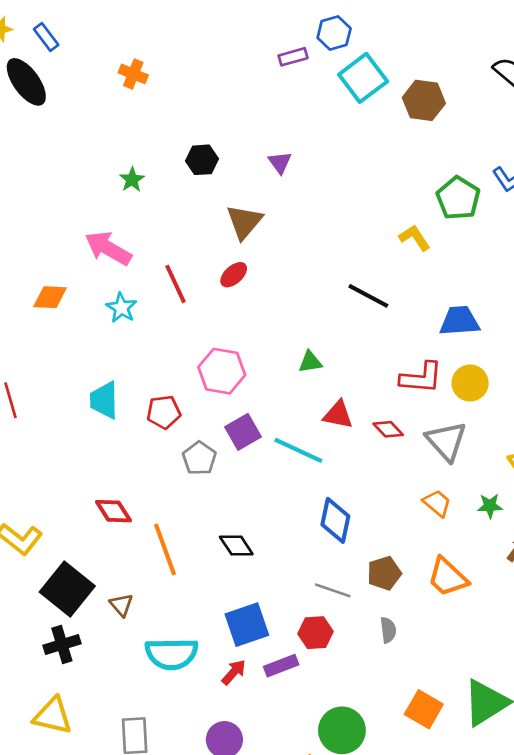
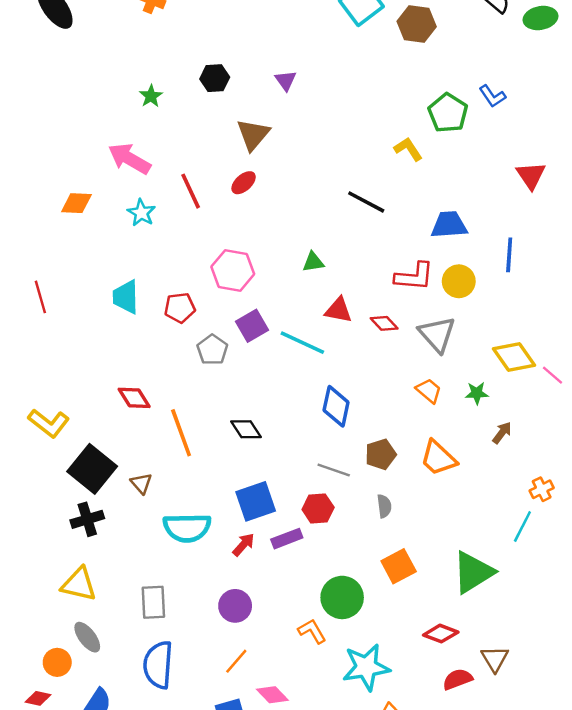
orange square: (424, 709) -> (399, 566), moved, turned 32

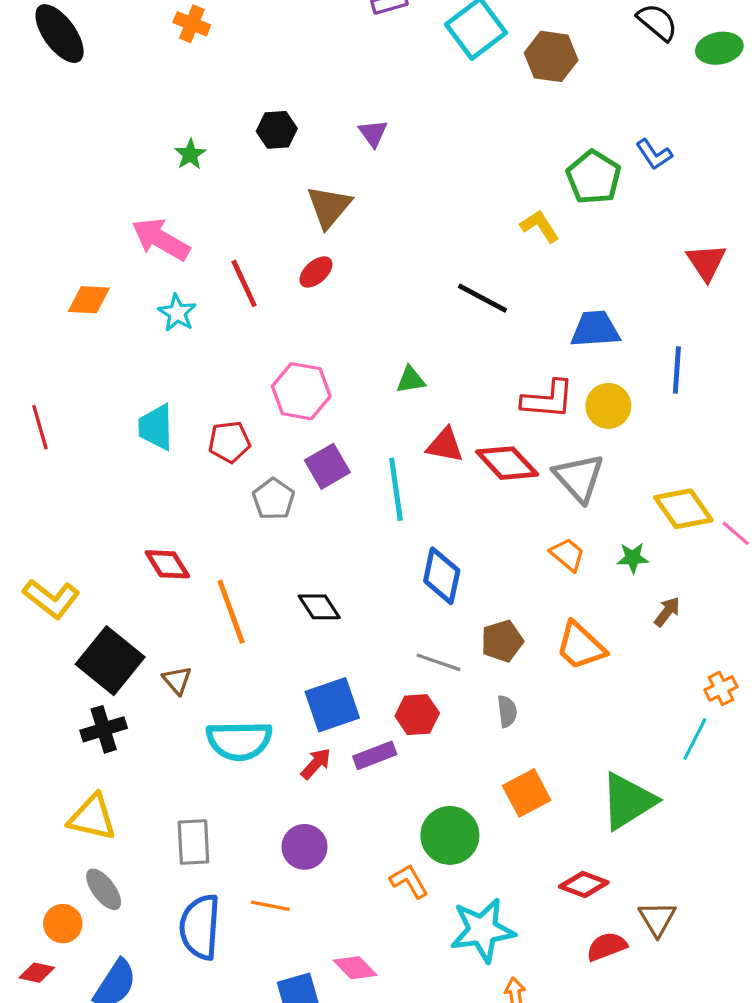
red diamond: (384, 323) -> (507, 463), size x1.6
cyan line: (302, 343) -> (396, 489), turned 57
orange line: (236, 661) -> (270, 906), moved, turned 60

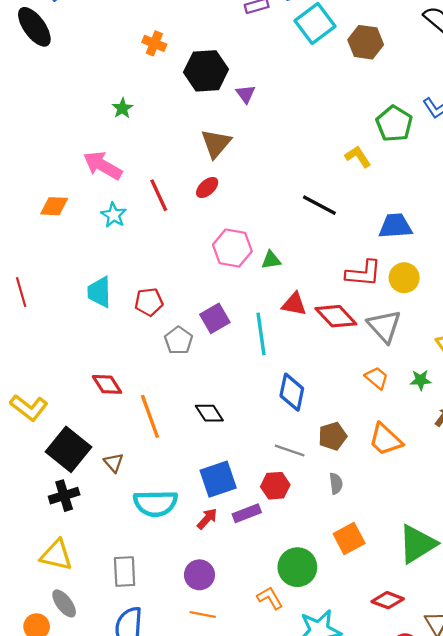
orange cross: (192, 24) -> (154, 43), moved
black hexagon: (277, 130) -> (206, 71), moved, size x1.6
pink hexagon: (301, 391) -> (232, 248), moved
orange line: (270, 906) -> (203, 614), moved

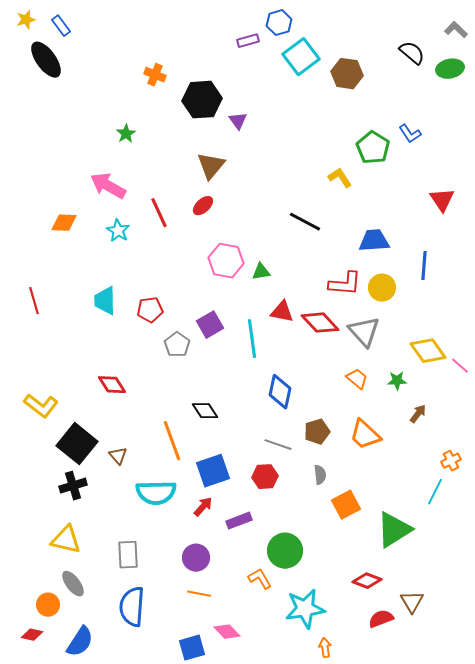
orange line: (150, 416) -> (172, 441), moved
purple rectangle: (247, 513) -> (239, 521), moved
orange square: (349, 539) -> (346, 505), moved

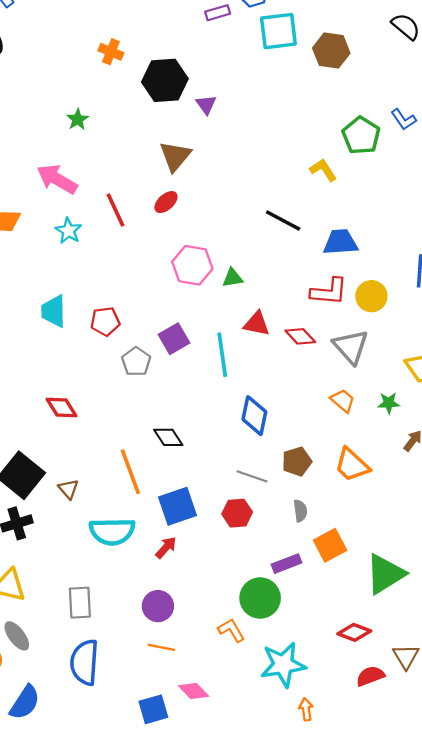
cyan square: (301, 57) -> (278, 31), turned 30
blue trapezoid: (374, 241) -> (340, 242), moved
red diamond: (320, 323) -> (300, 336), size x0.7
purple rectangle: (239, 521) -> (286, 564), moved

